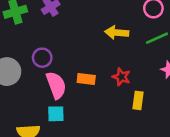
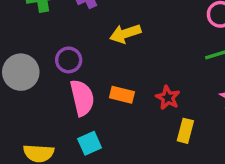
yellow arrow: (117, 33) -> (125, 34), moved, turned -30
cyan square: (56, 114) -> (90, 143), moved, turned -30

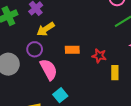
yellow arrow: (125, 34) -> (46, 29), moved
orange rectangle: (122, 95) -> (72, 50), moved

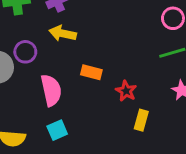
yellow arrow: (46, 29) -> (63, 33), turned 30
purple circle: (35, 49) -> (25, 52), moved

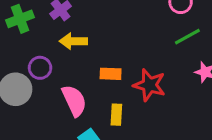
red star: (126, 91) -> (149, 85), size x1.5
yellow rectangle: (141, 120) -> (116, 115), moved

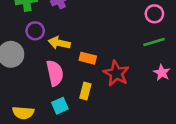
yellow arrow: (73, 41) -> (59, 43), moved
purple circle: (40, 68) -> (35, 31), moved

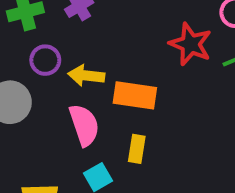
orange rectangle: (88, 58) -> (135, 95), size x1.5
red star: (116, 73) -> (190, 44), moved

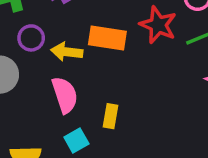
orange rectangle: (135, 95) -> (107, 38), moved

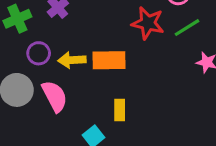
orange rectangle: (107, 38) -> (109, 60), moved
pink semicircle: (65, 95) -> (55, 96), moved

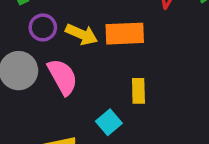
yellow arrow: (72, 60) -> (82, 34), turned -152

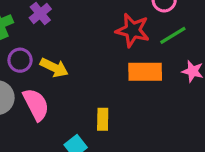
orange rectangle: (125, 34) -> (145, 72), moved

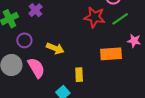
yellow arrow: (54, 68) -> (55, 48), moved
orange rectangle: (145, 72) -> (111, 54), moved

